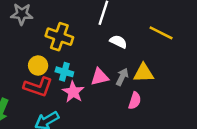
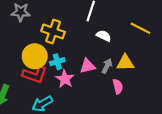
yellow circle: (38, 66) -> (35, 56), size x1.5
cyan cross: (64, 72) -> (57, 62), turned -32
pink semicircle: (135, 101) -> (118, 86), turned -32

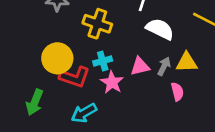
white semicircle: (104, 36) -> (160, 29), size x1.5
yellow circle: (35, 56) -> (57, 58), moved

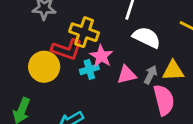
red L-shape: (75, 77) -> (67, 49), moved
pink star: (112, 82) -> (101, 56), moved
pink semicircle: (177, 92) -> (164, 100), size x1.6

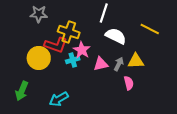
pink semicircle: (164, 100) -> (129, 83), size x0.6

